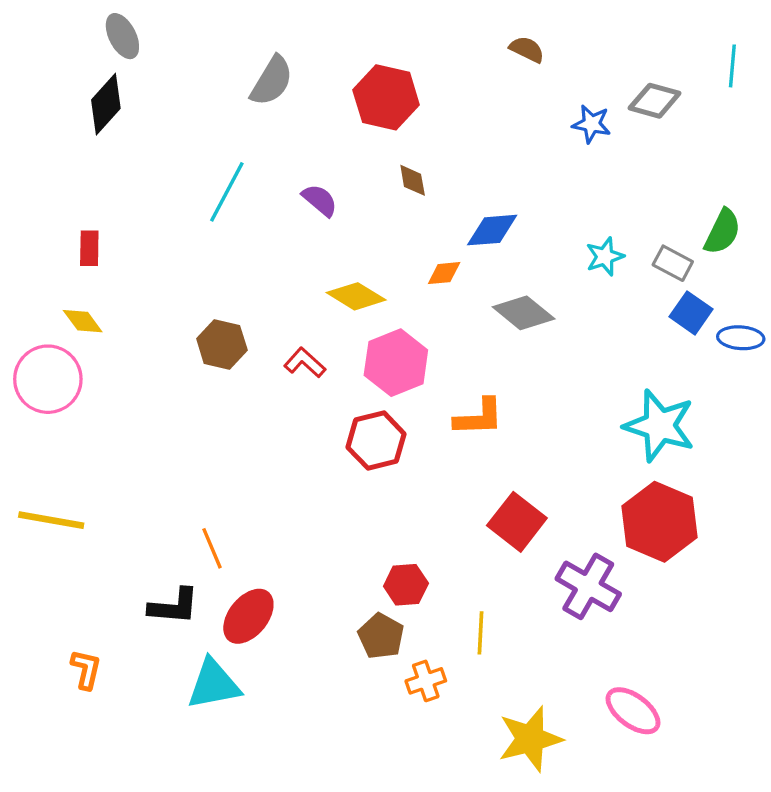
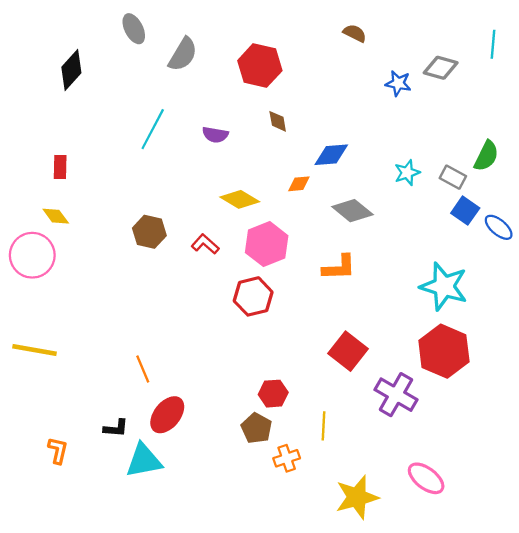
gray ellipse: (122, 36) -> (134, 29), moved
purple semicircle: (320, 200) -> (215, 135), turned 150
blue ellipse: (741, 338) -> (499, 227), turned 36
orange L-shape: (479, 417) -> (339, 267), moved
black L-shape: (174, 606) -> (116, 428), moved, size x0.7

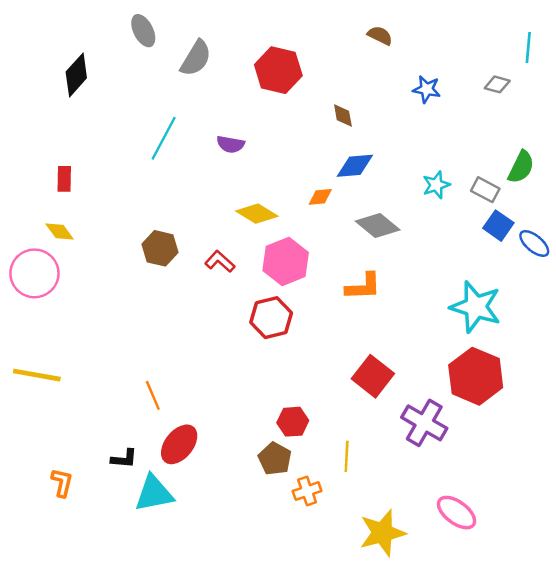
gray diamond: (441, 68) -> (497, 84), moved, size x0.7
brown diamond: (278, 121) -> (343, 116), moved

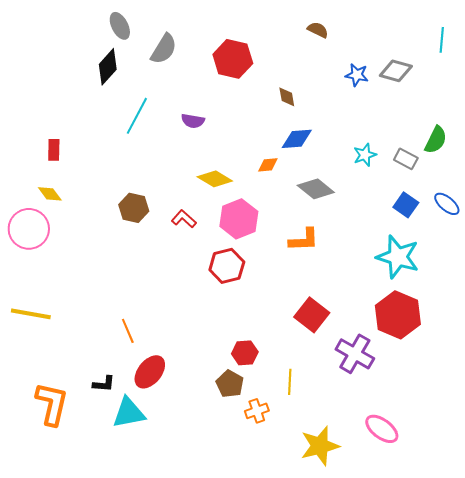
black diamond: (76, 75) -> (108, 67), moved
gray diamond: (497, 84) -> (396, 71), moved, size x1.5
blue square: (498, 226) -> (406, 205), moved
orange L-shape: (62, 483) -> (52, 404), size x1.8

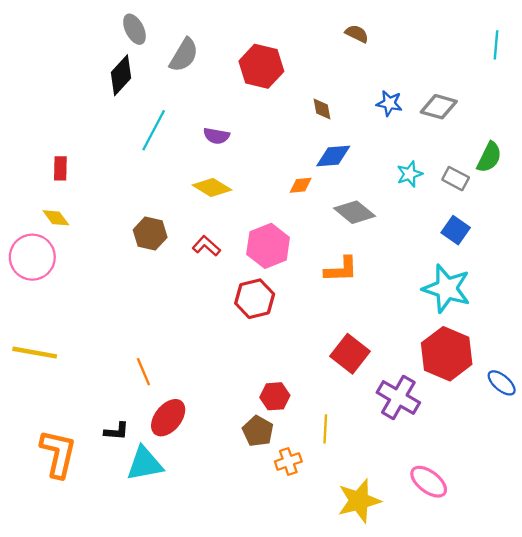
gray diamond: (396, 71) -> (439, 107), moved
blue star: (357, 75) -> (389, 103), moved
yellow diamond: (215, 179) -> (212, 188), moved
blue ellipse: (447, 204) -> (502, 383), moved

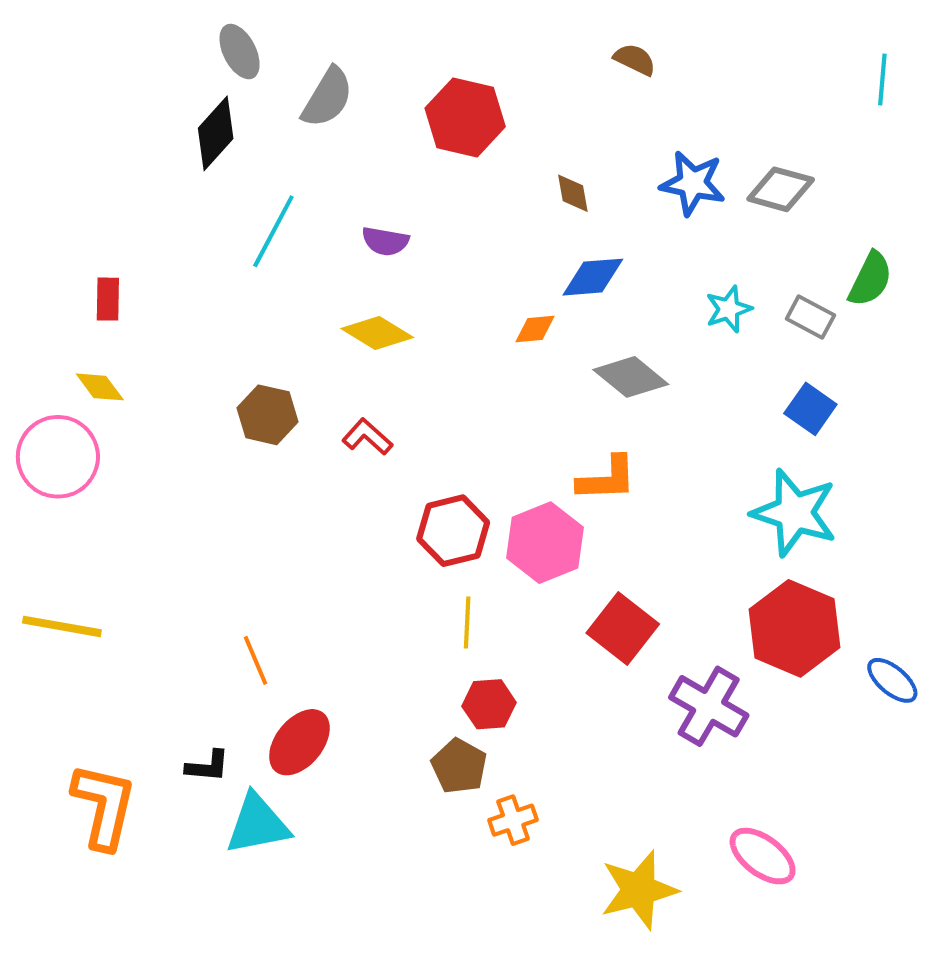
blue star: (389, 103) -> (693, 183), size x1.4
pink hexagon: (268, 246) -> (545, 543), moved
yellow line: (325, 429) -> (467, 622), moved

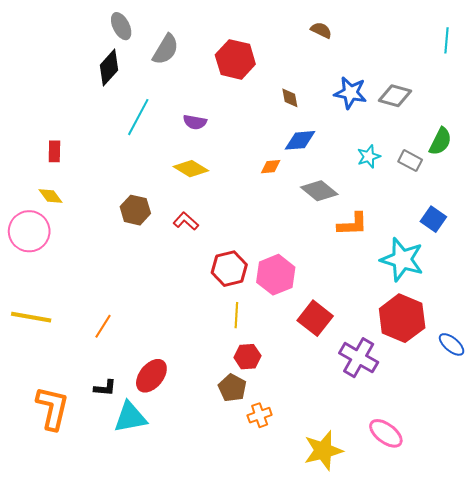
blue square: (810, 409) -> (433, 219), moved
orange L-shape: (607, 479) -> (353, 224), moved
orange line: (256, 660) -> (103, 326), moved, turned 55

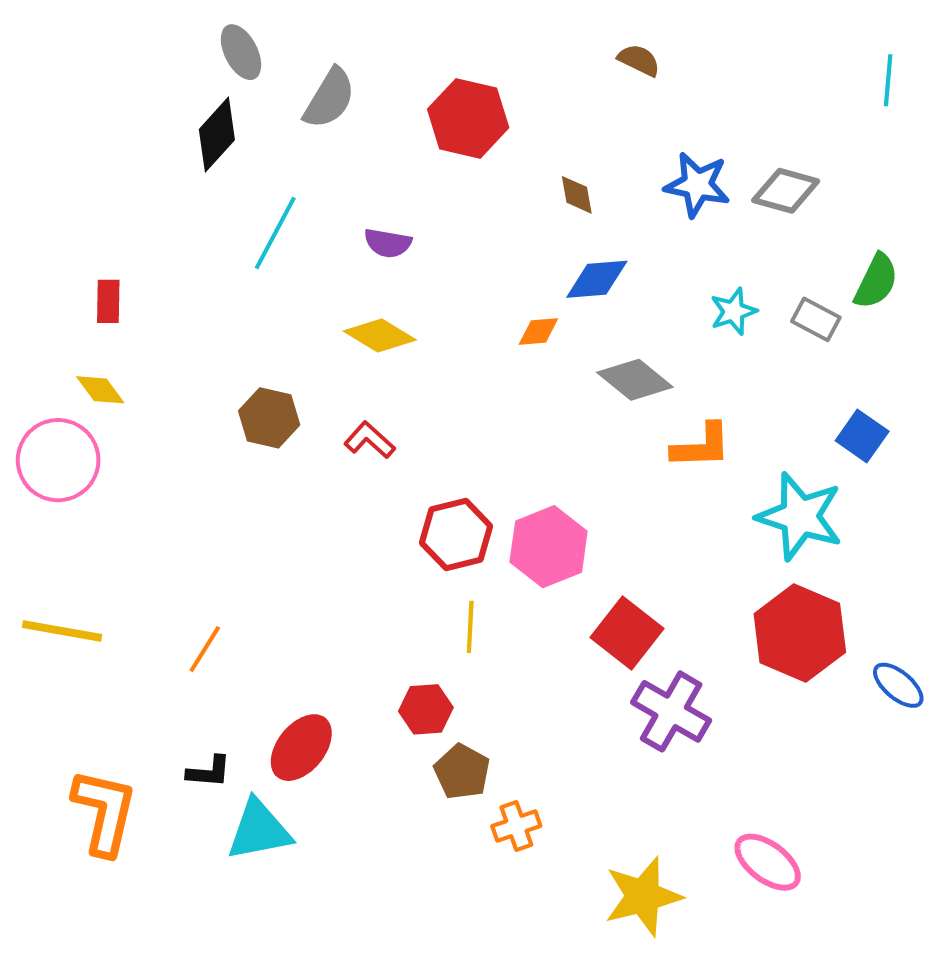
red hexagon: (247, 357) -> (426, 709), moved
purple cross: (359, 358) -> (671, 711), moved

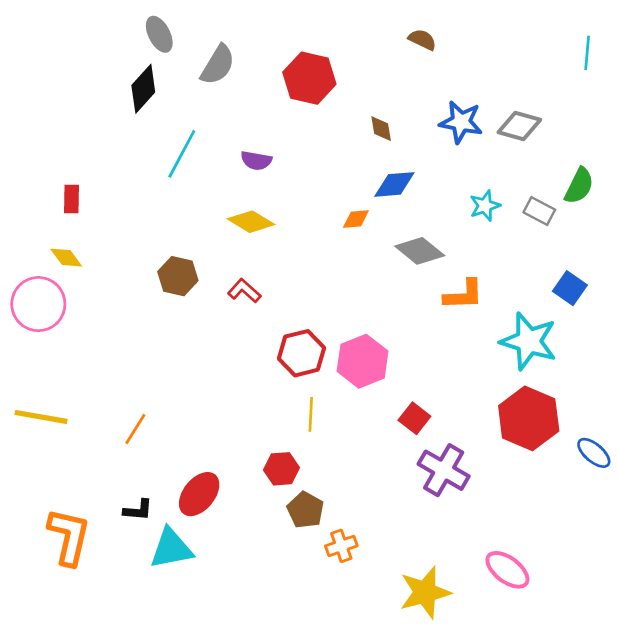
red square: (627, 633) -> (414, 418), size x0.7

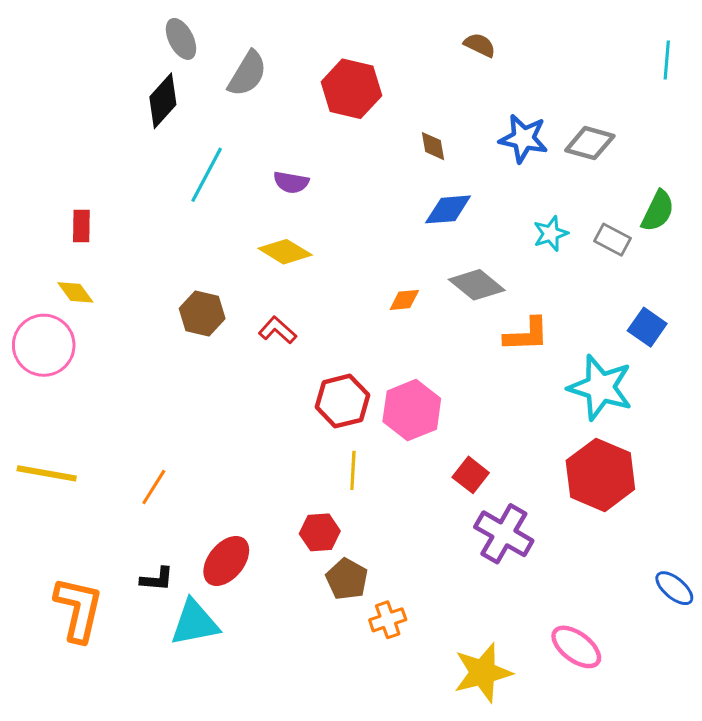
orange diamond: (356, 219) -> (404, 300), moved
blue ellipse: (594, 453) -> (674, 588), moved

